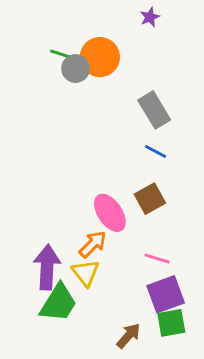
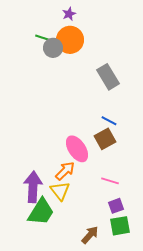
purple star: (150, 17) -> (69, 14), moved
blue line: (156, 151) -> (109, 121), moved
purple square: (166, 294) -> (116, 206), size x0.6

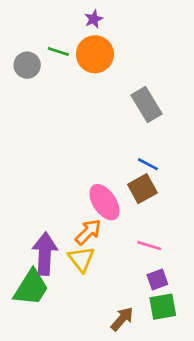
gray circle: (53, 48) -> (27, 65), moved
green trapezoid: (41, 212) -> (31, 288), moved

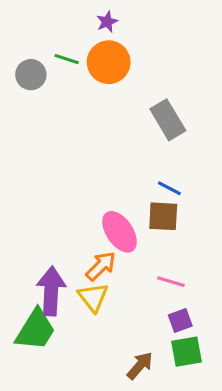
brown square: (142, 189) -> (163, 216), turned 32

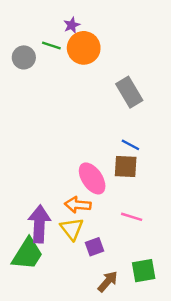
purple star: (107, 22) -> (72, 25), moved
orange arrow: (101, 266) -> (78, 205), turned -130
purple square: (180, 321) -> (94, 247), moved

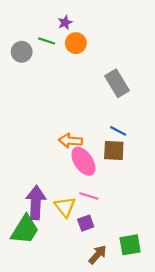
orange circle: (84, 48) -> (76, 43), size x0.7
orange arrow: (78, 205) -> (70, 141), moved
pink line: (132, 217) -> (89, 196), moved

